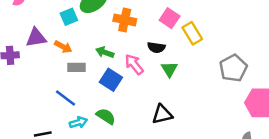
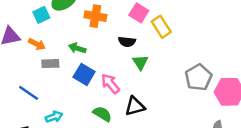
pink arrow: (134, 64) -> (111, 84), moved
gray pentagon: (233, 68) -> (198, 77), moved
blue line: (66, 98) -> (29, 93), moved
green semicircle: (106, 116) -> (102, 114), moved

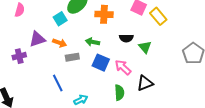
black semicircle: (127, 42) -> (126, 38), moved
blue line: (29, 93) -> (58, 83), turned 36
green semicircle: (102, 114) -> (119, 93), turned 63

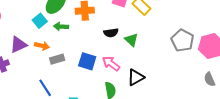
green arrow: (93, 42) -> (61, 27), moved

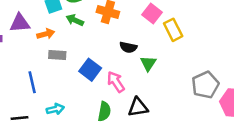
orange arrow: (42, 46) -> (46, 34), turned -48

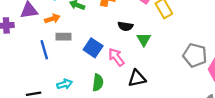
blue line: (32, 82) -> (44, 50), moved
gray pentagon: (205, 85) -> (195, 55), turned -30
green semicircle: (104, 111) -> (98, 83), moved

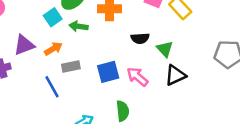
blue square: (93, 48) -> (108, 72), turned -36
black triangle: (137, 78) -> (175, 75), moved

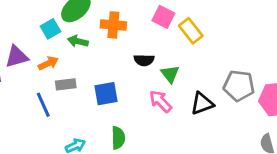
black triangle: (175, 75) -> (202, 103), moved
pink arrow: (137, 77) -> (160, 101), moved

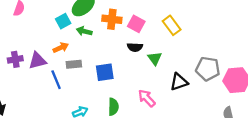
pink square: (163, 17) -> (136, 24), moved
purple triangle: (17, 57) -> (37, 61), moved
pink arrow: (160, 101) -> (147, 98), moved

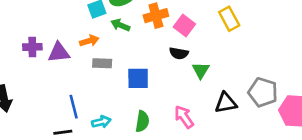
orange cross: (112, 19) -> (156, 16), turned -30
yellow rectangle: (172, 25) -> (229, 19), moved
blue line: (56, 80) -> (74, 107), moved

